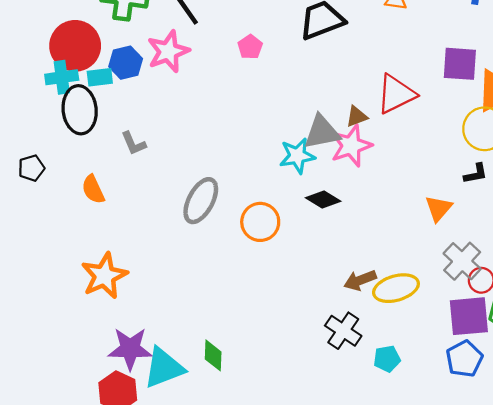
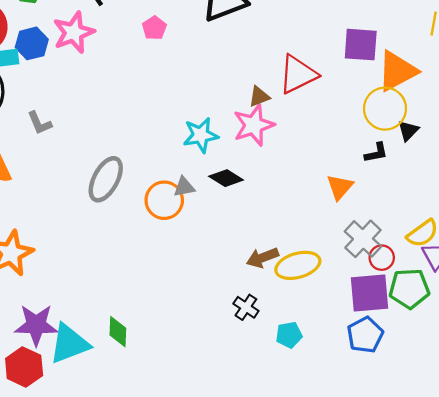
gray triangle: (322, 132) -> (184, 187), moved, size x0.6
black cross: (343, 331) -> (246, 307), size x0.7

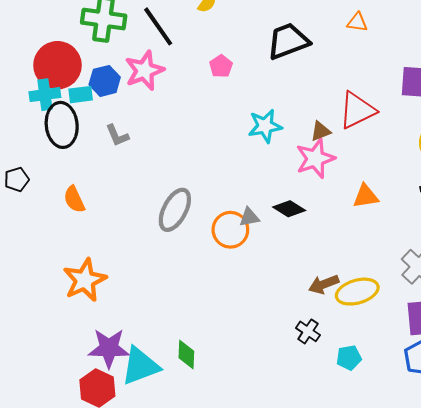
gray L-shape: (39, 123) -> (117, 135), moved
cyan star: (201, 135) -> (265, 126), moved
orange triangle: (340, 187) -> (366, 196), moved, turned 40

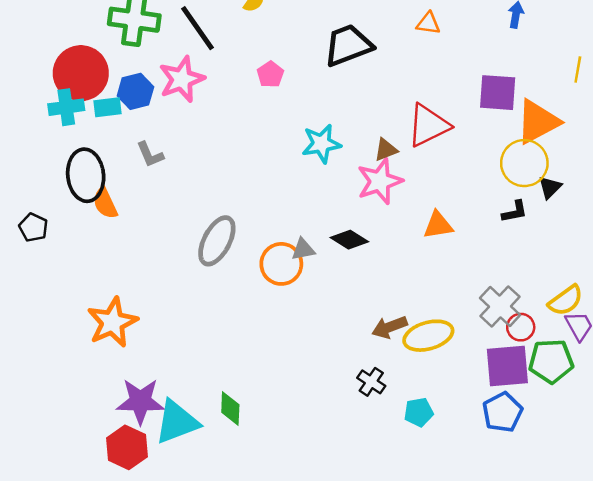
black ellipse: (62, 125) -> (86, 175), moved
black pentagon: (17, 179) -> (33, 227), moved, turned -30
orange semicircle: (74, 199) -> (105, 203), moved

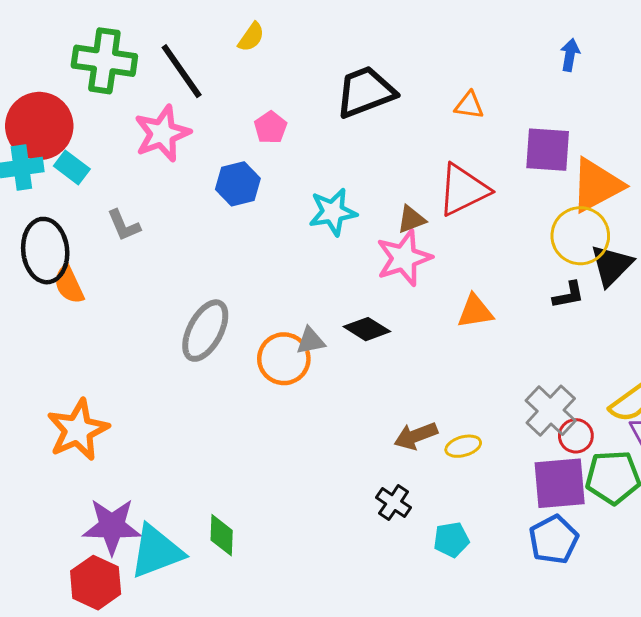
orange triangle: (428, 23) -> (469, 105), moved
blue hexagon: (135, 91) -> (238, 184), moved
cyan rectangle: (108, 107) -> (72, 168), turned 44
black triangle: (550, 187) -> (611, 265), size x1.5
yellow ellipse: (428, 336) -> (463, 446), size x0.6

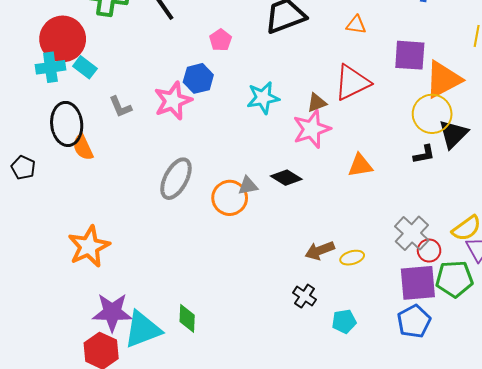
pink star: (162, 133) -> (173, 101), moved

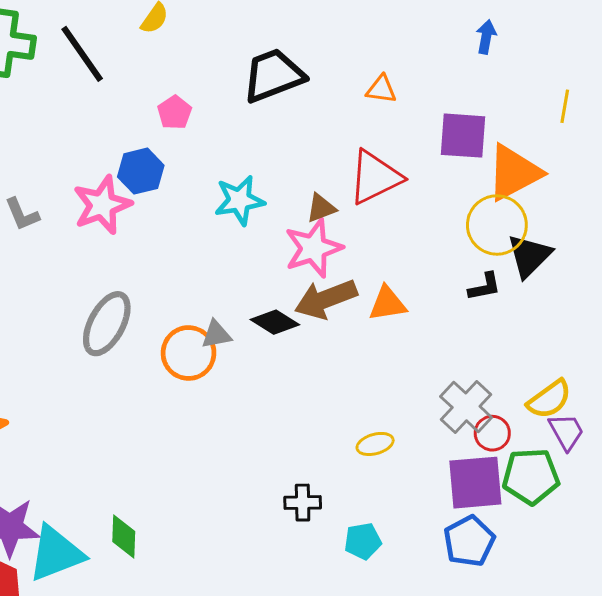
brown arrow: (320, 251) -> (326, 299), moved, size x1.4
black cross: (305, 296) -> (303, 503), turned -35

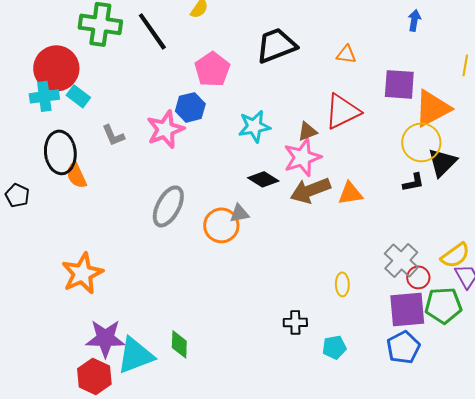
pink pentagon: (175, 112) -> (212, 69), size x1.6
black diamond: (275, 322) -> (263, 179), moved
yellow ellipse: (375, 444) -> (342, 284), turned -75

